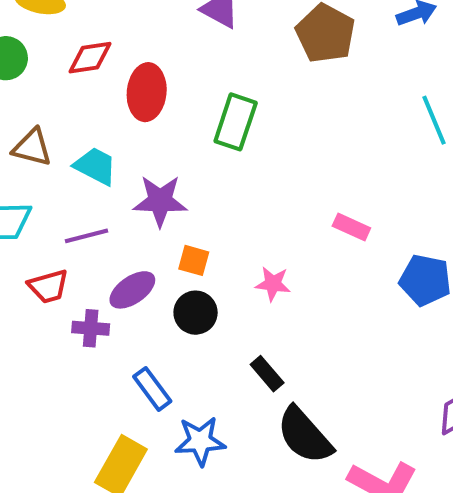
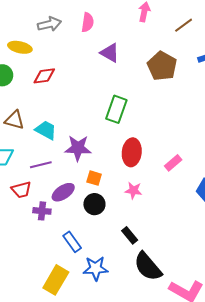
red ellipse: (147, 92) -> (132, 152), moved
pink rectangle: (351, 227) -> (173, 163), turned -66

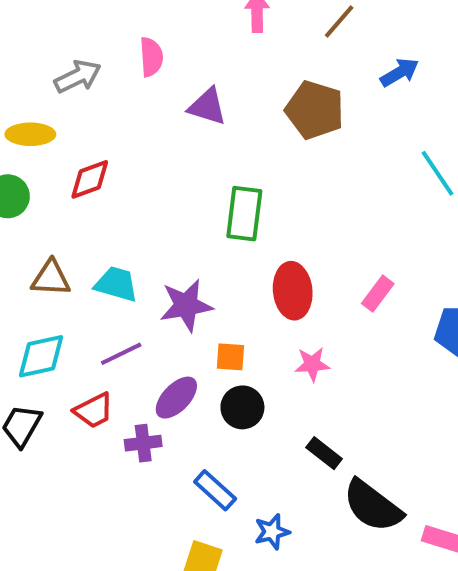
blue star: (96, 268) -> (272, 532), size x0.7

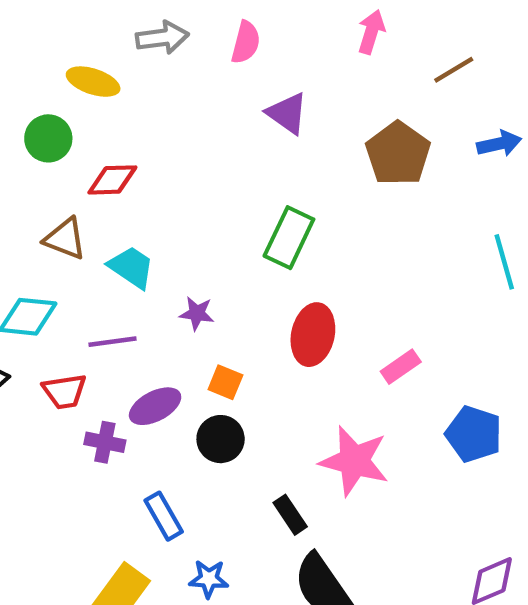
red diamond: (90, 179) -> (112, 180), moved
purple star: (186, 305) -> (197, 313), size x0.6
pink star: (312, 364) -> (354, 461), moved, size x1.8

